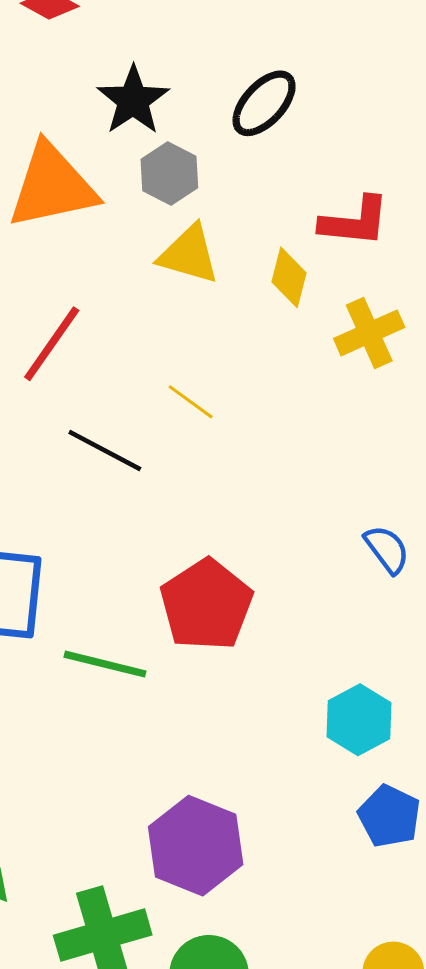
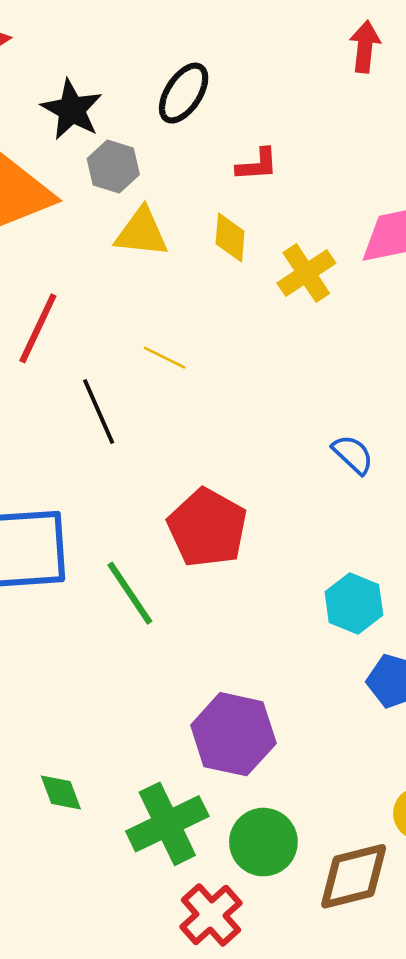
red L-shape: (355, 221) -> (257, 165), moved, size x0.7
black line: (105, 450) -> (99, 411), turned 48
green line: (105, 664) -> (130, 593), turned 52

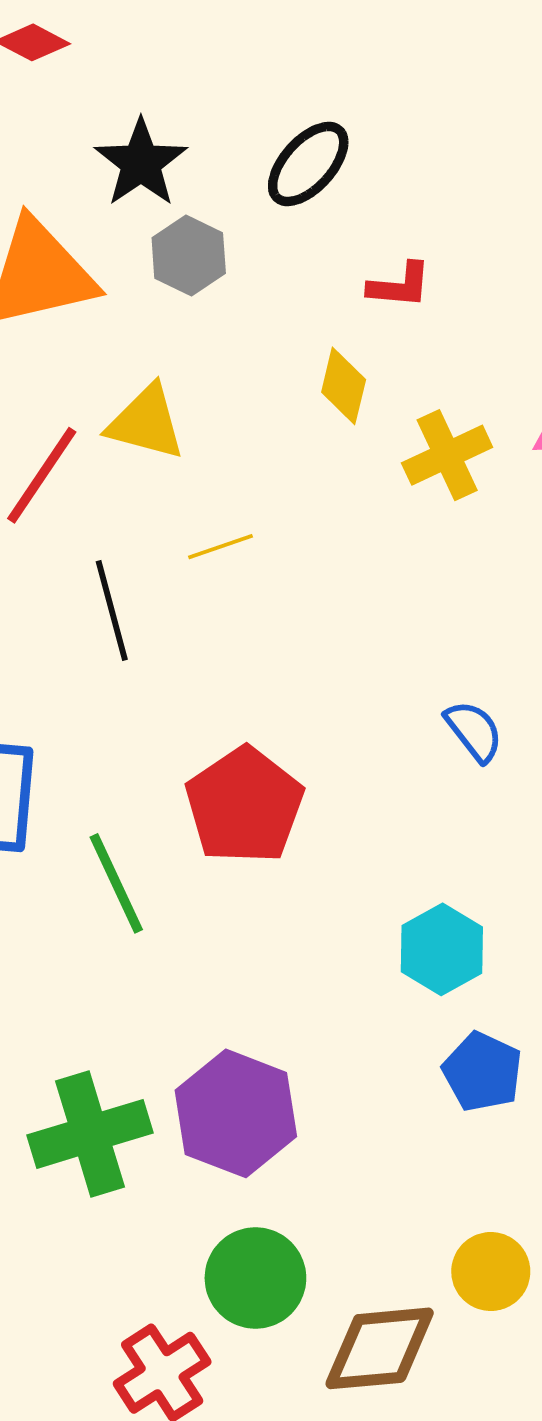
yellow triangle: (142, 232) -> (146, 422), moved
yellow line: (165, 358) -> (220, 547), turned -54
green cross: (167, 824) -> (90, 1134), moved

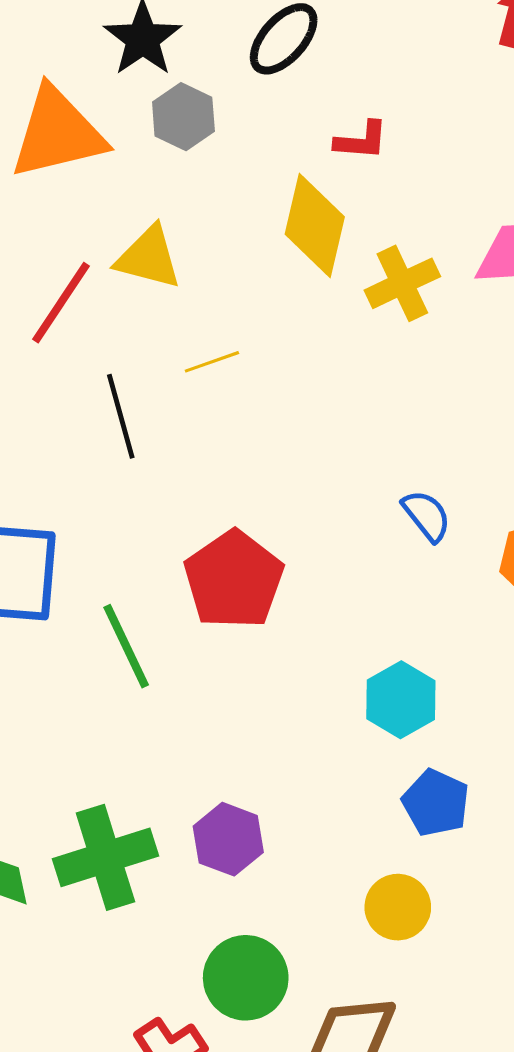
yellow diamond: (344, 386) -> (315, 226), size x1.6
purple hexagon: (236, 1113) -> (228, 839), size x0.7
yellow circle: (491, 1272) -> (398, 907), moved

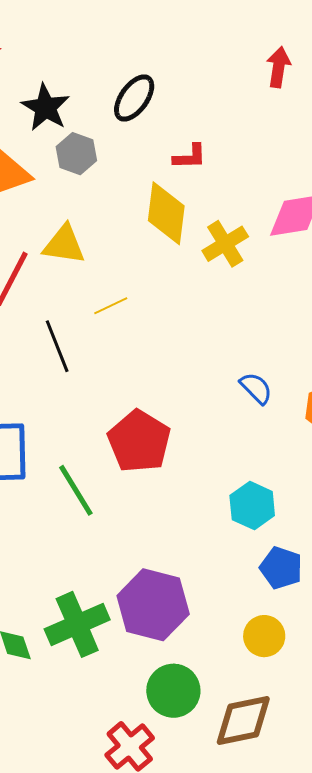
purple hexagon: (228, 839) -> (153, 605), size x1.6

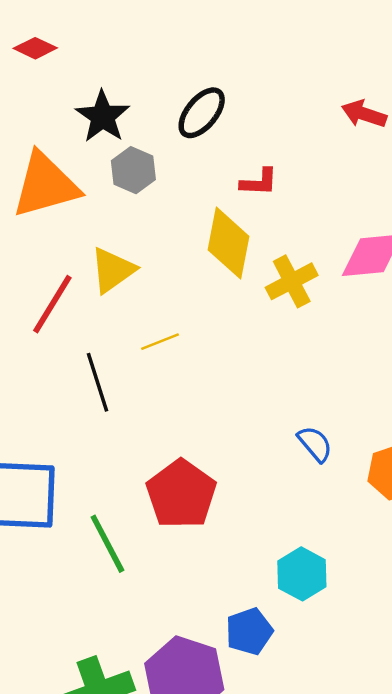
red arrow: (279, 67) -> (364, 114), moved, turned -84
yellow triangle: (64, 245) -> (113, 270), turned -48
blue pentagon: (281, 568) -> (249, 631), moved, turned 30

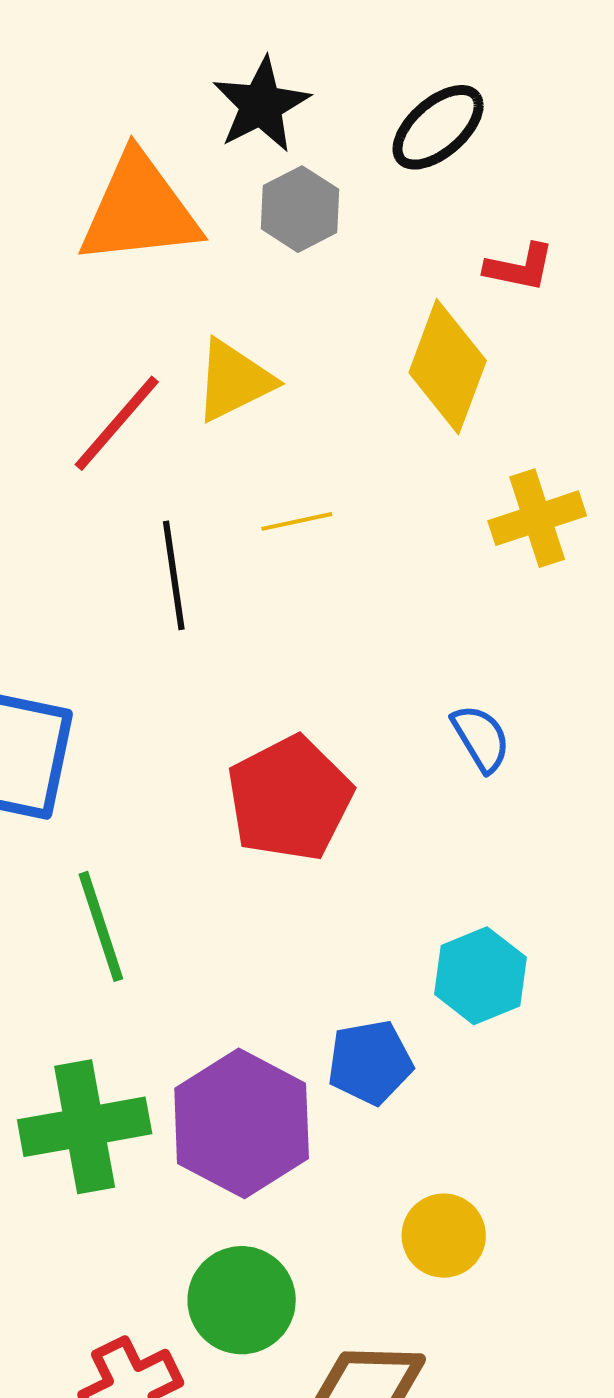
yellow cross: (292, 281) -> (537, 518), moved
blue semicircle: (315, 444) -> (481, 738), moved
green line: (107, 544) -> (101, 926), moved

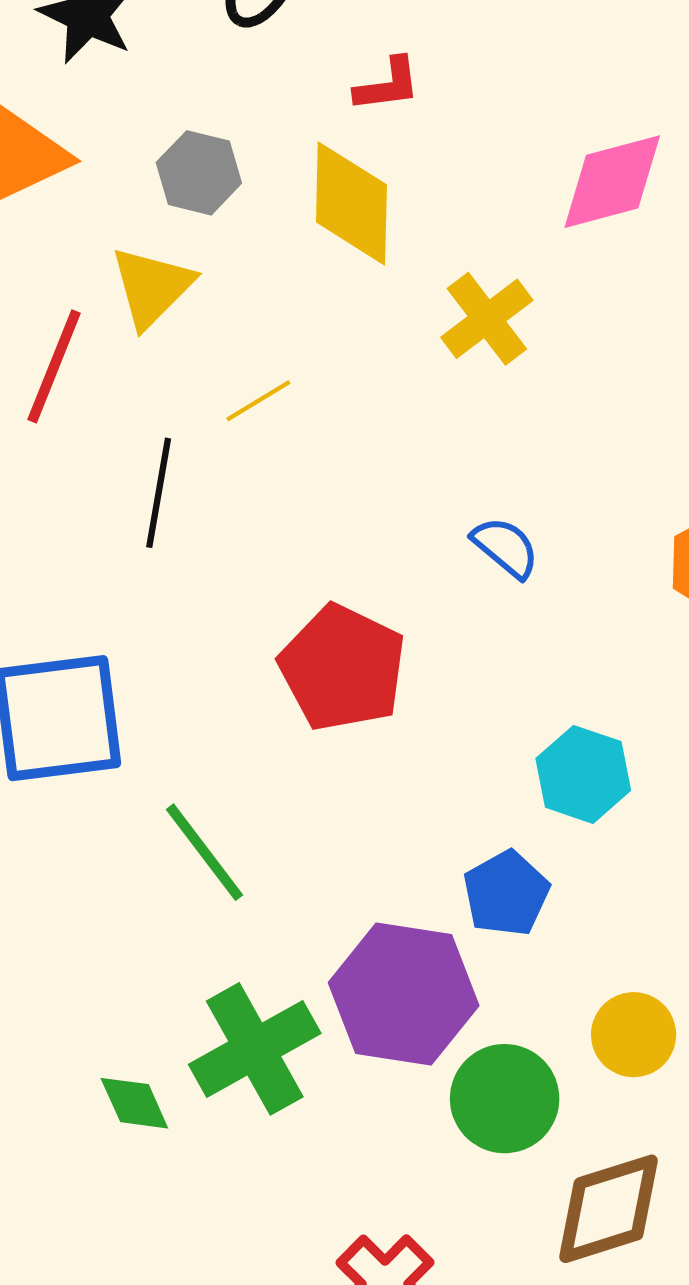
gray hexagon: (300, 209) -> (199, 173), moved
black line: (174, 575) -> (159, 493), turned 37
green circle: (242, 1300) -> (505, 1099), moved

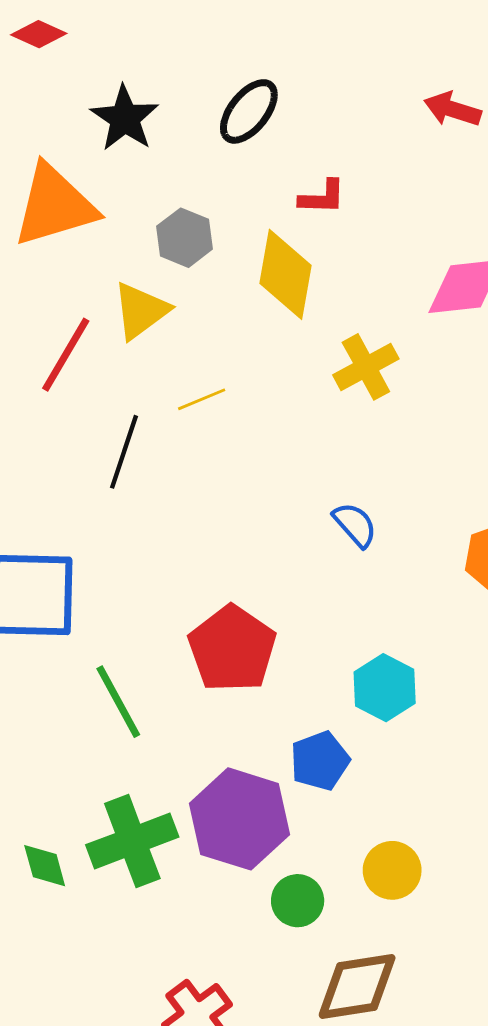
red pentagon: (343, 668) -> (232, 649), moved
green circle: (505, 1099) -> (298, 901), size x0.7

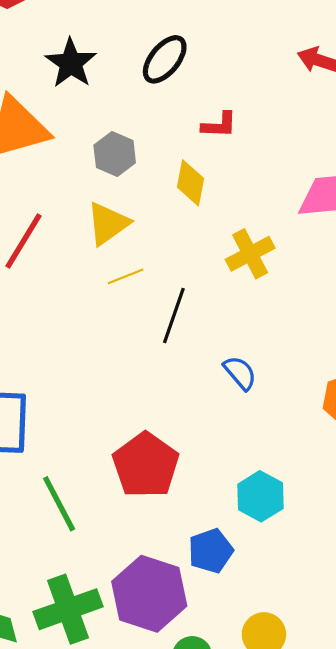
yellow diamond: (285, 274) -> (190, 183), size x0.7
yellow triangle: (141, 311) -> (108, 224), moved
black line: (124, 452) -> (174, 316), moved

